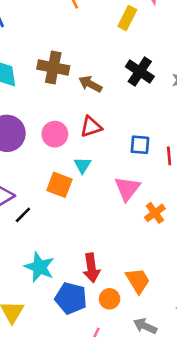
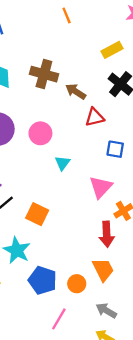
yellow rectangle: (127, 18) -> (112, 50), moved, turned 30
red triangle: (91, 127) -> (95, 117), moved
orange square: (59, 185) -> (37, 214), moved
red arrow: (91, 268) -> (107, 234), moved

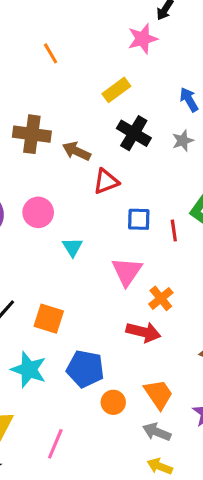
red arrow: (107, 234) -> (143, 332), turned -65
orange trapezoid: (103, 270) -> (158, 394), moved
blue pentagon: (42, 280) -> (85, 369), moved
pink line: (59, 319) -> (55, 444), moved

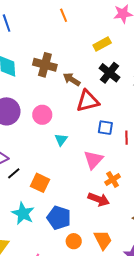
red triangle: (106, 181) -> (88, 101), size x1.4

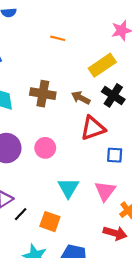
orange line: (64, 15) -> (58, 38), turned -48
yellow rectangle: (102, 44) -> (102, 65), size x1.4
brown arrow: (72, 79) -> (81, 98), moved
cyan triangle: (61, 140) -> (68, 188), moved, size x1.5

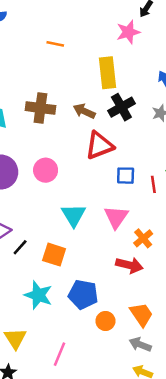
yellow rectangle: (102, 65) -> (108, 73), turned -60
black cross: (113, 95) -> (121, 107), turned 30

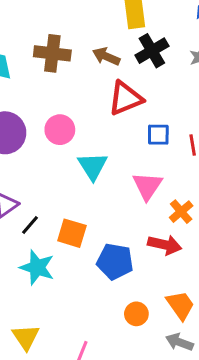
cyan triangle: (74, 215) -> (93, 166), moved
blue pentagon: (83, 294) -> (115, 261), moved
cyan star: (38, 295) -> (37, 267), moved

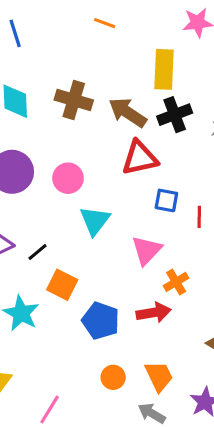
brown arrow: (106, 56) -> (128, 112), size x1.4
black line: (30, 225) -> (38, 252), moved
red arrow: (165, 245) -> (154, 313), turned -32

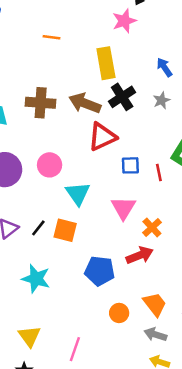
orange square: (62, 285) -> (65, 230), moved

